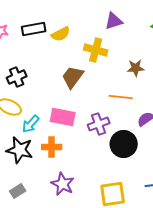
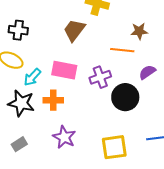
brown star: (136, 68) -> (139, 31), moved
black cross: (17, 77) -> (18, 30), turned 30

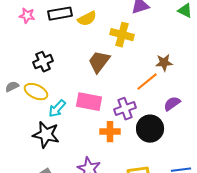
black cross: (18, 30) -> (43, 62), turned -30
orange line: (122, 50) -> (147, 82), turned -45
orange cross: (53, 100) -> (110, 132), moved

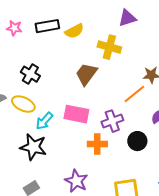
black cross: (43, 62) -> (30, 74), turned -36
black circle: (150, 129) -> (137, 141), size x0.7

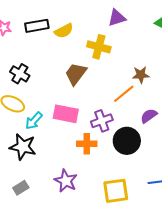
black circle: (137, 141) -> (127, 141), size x1.4

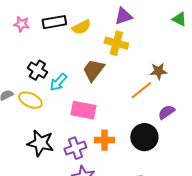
purple triangle: (117, 18) -> (123, 16), moved
cyan arrow: (34, 121) -> (58, 82), moved
purple cross: (102, 121) -> (75, 148), moved

